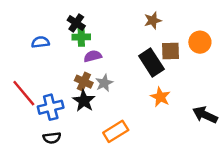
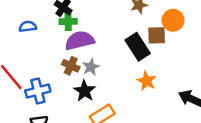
orange circle: (200, 42) -> (173, 20), moved
purple semicircle: (93, 56) -> (80, 40), size x1.6
black star: (84, 101) -> (85, 91), moved

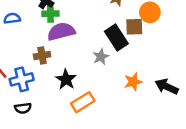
brown cross: (71, 66) -> (42, 55), moved, turned -35
gray star: (91, 67) -> (101, 57), moved
orange star: (147, 81) -> (133, 82), moved, turned 30

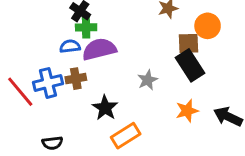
blue semicircle: (12, 18) -> (70, 46), moved
black rectangle: (116, 37) -> (190, 65), moved
blue cross: (22, 79) -> (48, 83), moved

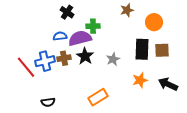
green cross: (86, 27) -> (93, 26), moved
brown square: (188, 43) -> (162, 50), moved
black rectangle: (190, 65) -> (142, 49), turned 35
black star: (105, 108) -> (85, 56), moved

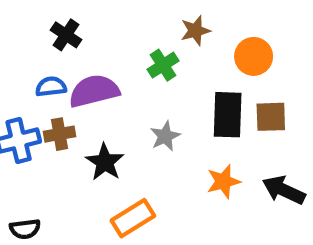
green cross: (93, 26) -> (163, 65), moved, turned -32
black star: (85, 56) -> (105, 162), moved

